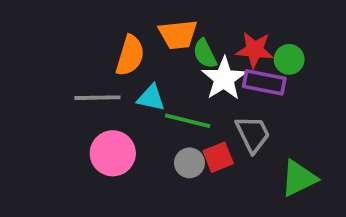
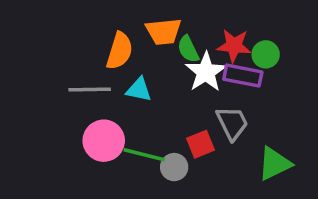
green line: (188, 121) -> (144, 155), moved
gray circle: (189, 163) -> (174, 167), moved

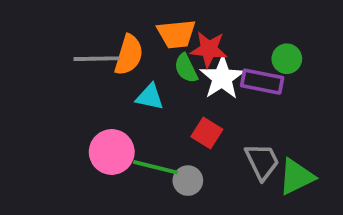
red star: (234, 46) -> (209, 49), moved
green semicircle: (188, 49) -> (186, 68), moved
gray line: (90, 90) -> (96, 59), moved
gray trapezoid: (232, 123) -> (262, 162), moved
red square: (201, 144) -> (207, 133), moved, turned -36

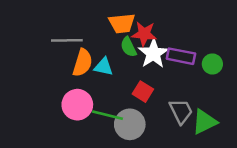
orange semicircle: (129, 55) -> (83, 63), moved
green circle: (287, 59) -> (212, 64), moved
gray circle: (188, 181) -> (130, 124), size x1.5

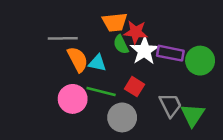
orange semicircle: (83, 63) -> (78, 59), turned -45
green circle: (212, 64) -> (200, 61), size x1.5
green line: (107, 115) -> (101, 91), moved
green triangle: (205, 122) -> (193, 115), turned -30

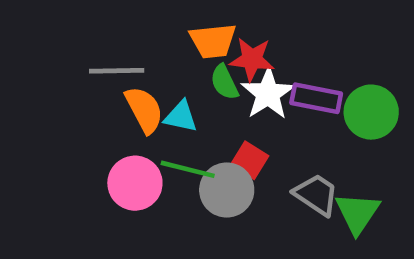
gray trapezoid: (170, 105) -> (316, 195), turned -30
gray circle: (122, 117) -> (227, 190), moved

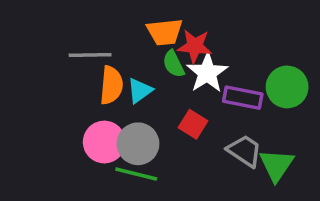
purple rectangle: (316, 98) -> (243, 98), moved
orange semicircle: (144, 110) -> (111, 85), turned 33
cyan triangle: (181, 117) -> (140, 91), turned -48
green line: (188, 169) -> (136, 174), moved
gray circle: (227, 190) -> (138, 144), moved

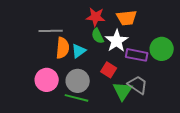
orange trapezoid: (165, 32) -> (127, 18), moved
red star: (195, 46) -> (96, 17), moved
pink circle: (104, 142) -> (47, 80), moved
green triangle: (276, 165) -> (123, 91), moved

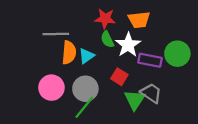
green line: (77, 98) -> (84, 107), turned -65

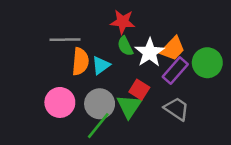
orange trapezoid: (139, 20) -> (173, 49), moved, turned -40
purple rectangle: (150, 60) -> (175, 70), turned -60
green triangle: (135, 100) -> (129, 106), moved

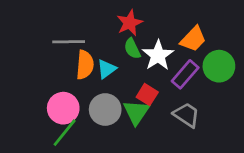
red star: (123, 22) -> (130, 23), turned -30
orange trapezoid: (173, 49) -> (193, 39), moved
green line: (98, 126) -> (65, 133), moved

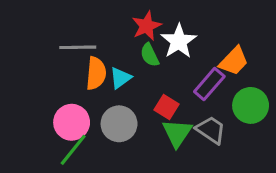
orange trapezoid: (193, 39) -> (234, 61), moved
white star: (158, 55) -> (179, 41), moved
green circle: (219, 66) -> (251, 105), moved
green triangle: (136, 112) -> (177, 133), moved

